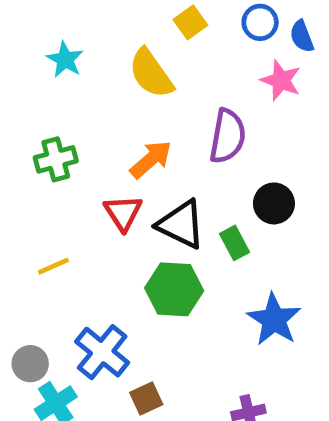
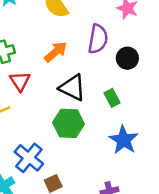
black circle: (274, 203) -> (127, 58), moved
red triangle: (123, 213) -> (20, 81), moved
green rectangle: (235, 243) -> (112, 98), moved

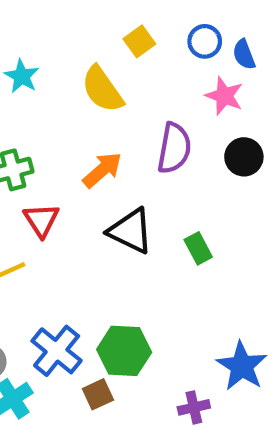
black circle: (127, 58) -> (244, 157), moved
green hexagon: (69, 123) -> (124, 351), moved
blue star: (124, 140) -> (242, 366), moved

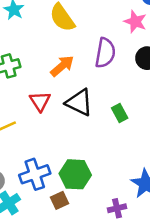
red triangle: (41, 220) -> (40, 101), moved
blue cross: (57, 351) -> (35, 174), turned 32

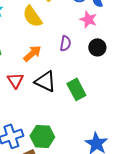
purple semicircle: (105, 53) -> (65, 43), size x0.7
green rectangle: (120, 113) -> (76, 89), size x1.5

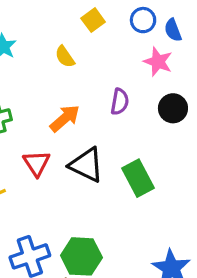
yellow semicircle: (32, 16) -> (65, 57), size x0.6

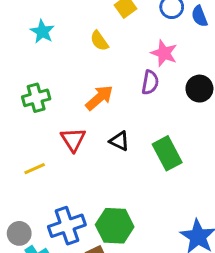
pink star: (158, 62) -> (164, 53), moved
black triangle: (86, 165) -> (119, 141), size x0.6

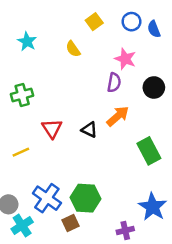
orange arrow: (99, 98) -> (118, 116), moved
green rectangle: (167, 153) -> (149, 151), moved
blue cross: (67, 226) -> (47, 198), turned -36

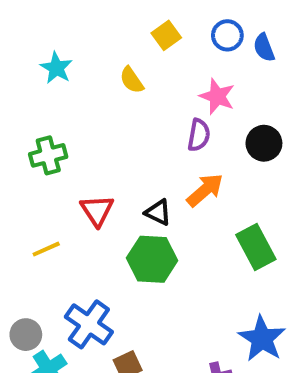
green hexagon: (85, 198) -> (152, 259), moved

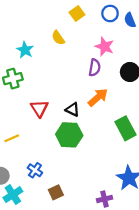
cyan star: (56, 68) -> (25, 50), moved
yellow line: (46, 249) -> (12, 138), moved
blue cross: (89, 324) -> (35, 170), size x0.6

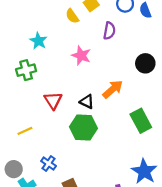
yellow semicircle: (58, 38) -> (72, 16), moved
pink star: (104, 47) -> (81, 55), moved
purple semicircle: (95, 68) -> (109, 31), moved

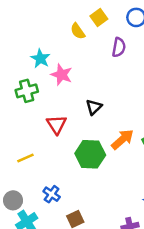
pink star: (81, 55) -> (62, 75), moved
orange arrow: (113, 89) -> (123, 139), moved
black triangle: (87, 102) -> (94, 107), moved, turned 49

